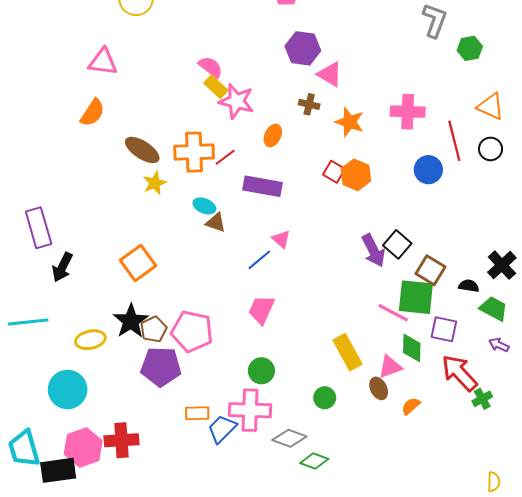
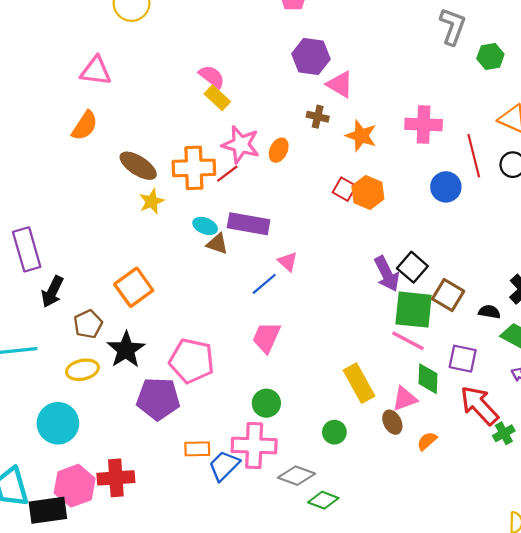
pink star: (237, 101) -> (241, 145), moved
purple rectangle: (262, 186) -> (249, 224), moved
green square: (416, 297) -> (414, 310), moved
brown pentagon: (154, 329) -> (88, 324), moved

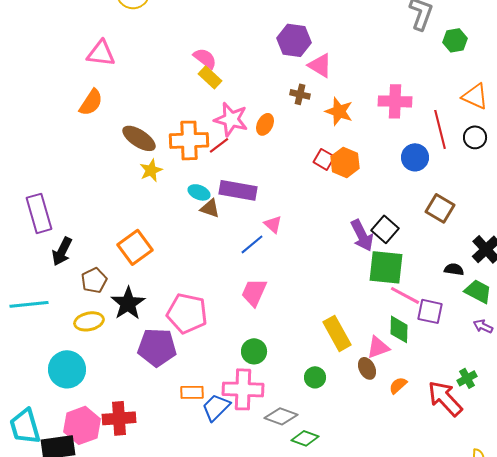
brown square: (448, 295) -> (440, 208), moved
pink line: (408, 341) -> (405, 295), moved
red arrow: (479, 405) -> (445, 398), moved

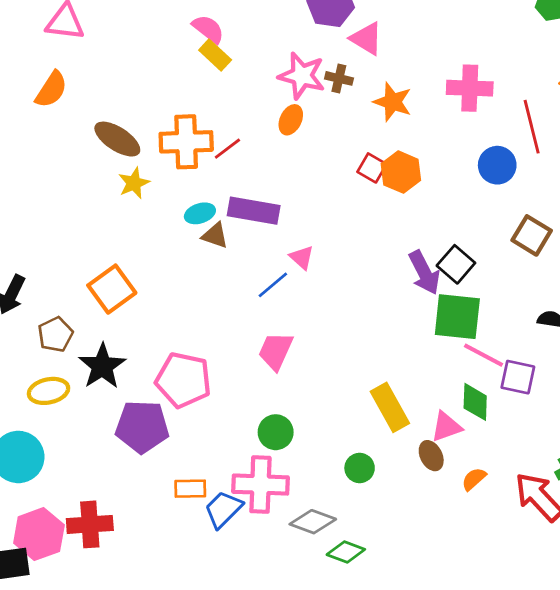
pink star: (231, 119) -> (302, 76), moved
cyan ellipse: (199, 192) -> (200, 213), turned -40

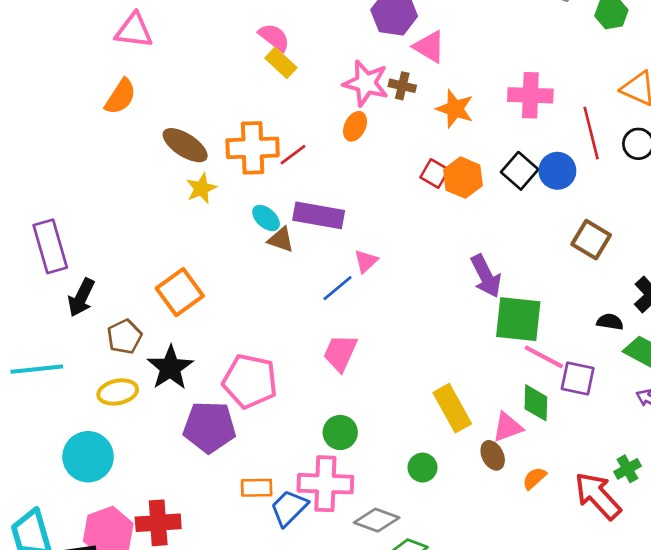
cyan ellipse: (200, 213) -> (266, 218), turned 60
pink triangle: (302, 257) -> (366, 261), turned 35
black square: (456, 264) -> (520, 171), moved

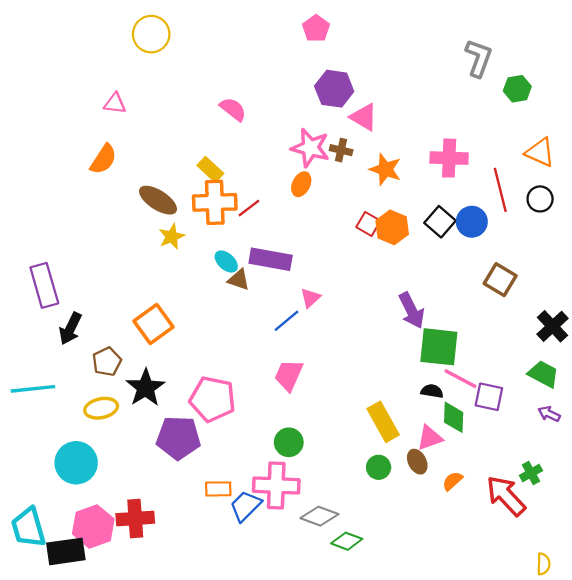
pink triangle: (134, 31) -> (115, 103), size x0.7
yellow rectangle: (281, 63) -> (210, 169), moved
black semicircle: (610, 322) -> (432, 391), moved
green circle: (422, 468) -> (379, 467), moved

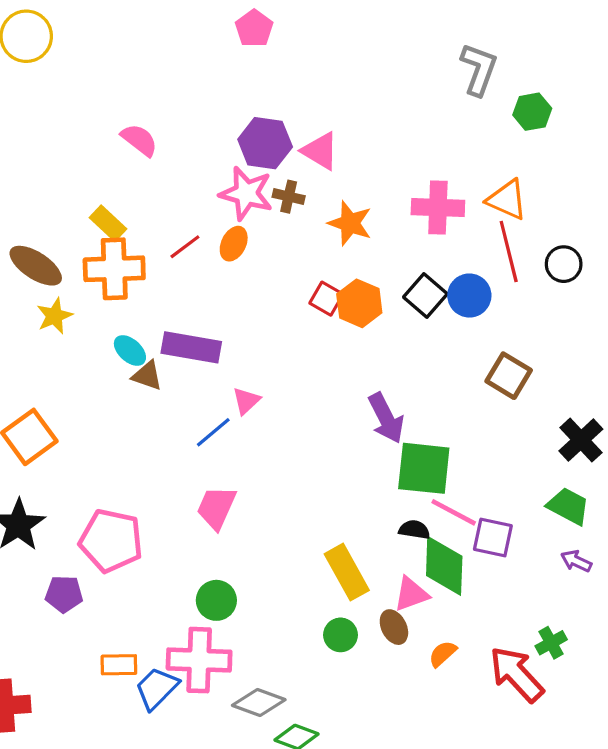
purple hexagon: (334, 89) -> (265, 143), moved
orange triangle: (540, 152) -> (507, 200), moved
red line: (249, 208) -> (185, 247), moved
green diamond: (454, 417) -> (444, 566), size x1.4
purple pentagon: (178, 438) -> (64, 594), size x0.6

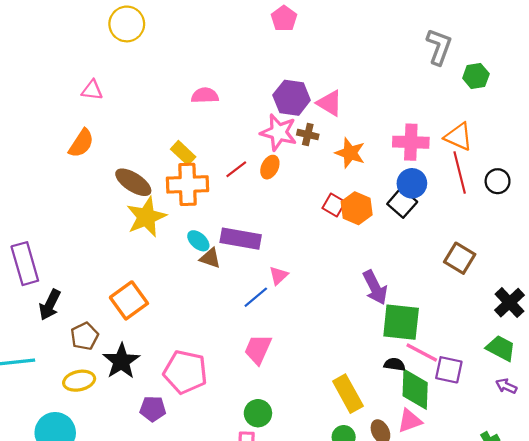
pink semicircle: (139, 140) -> (205, 96), turned -40
blue circle: (469, 296) -> (412, 183), moved
yellow star: (55, 316) -> (146, 217), size x1.6
pink triangle: (411, 594) -> (410, 421), moved

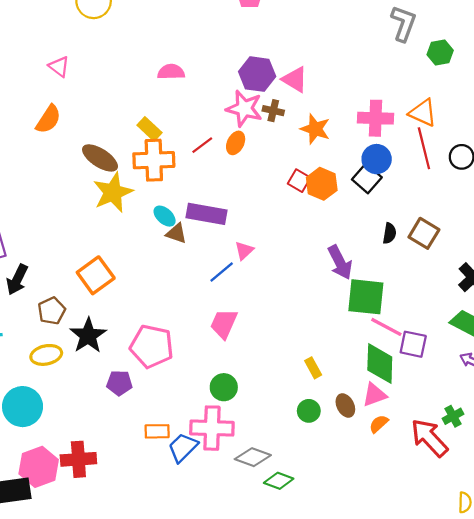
pink triangle: (92, 90) -> (59, 66), turned 30
black semicircle: (395, 364) -> (389, 233), moved, turned 90
yellow rectangle: (348, 394) -> (313, 368), size x0.6

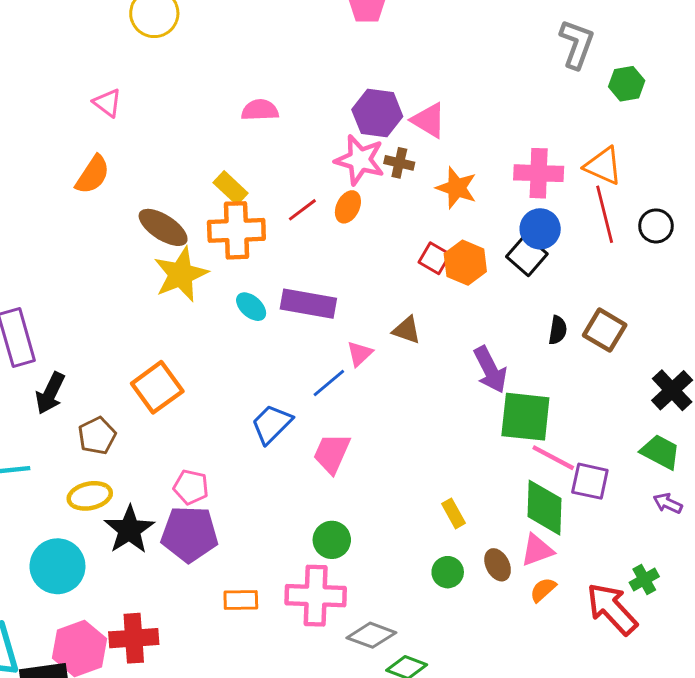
brown triangle: (176, 233) -> (407, 330), moved
black star: (88, 336) -> (129, 530), moved
pink pentagon: (152, 346) -> (191, 487), moved, size x0.6
purple pentagon: (119, 383) -> (190, 534), size x1.6
blue trapezoid: (183, 447) -> (272, 424), moved

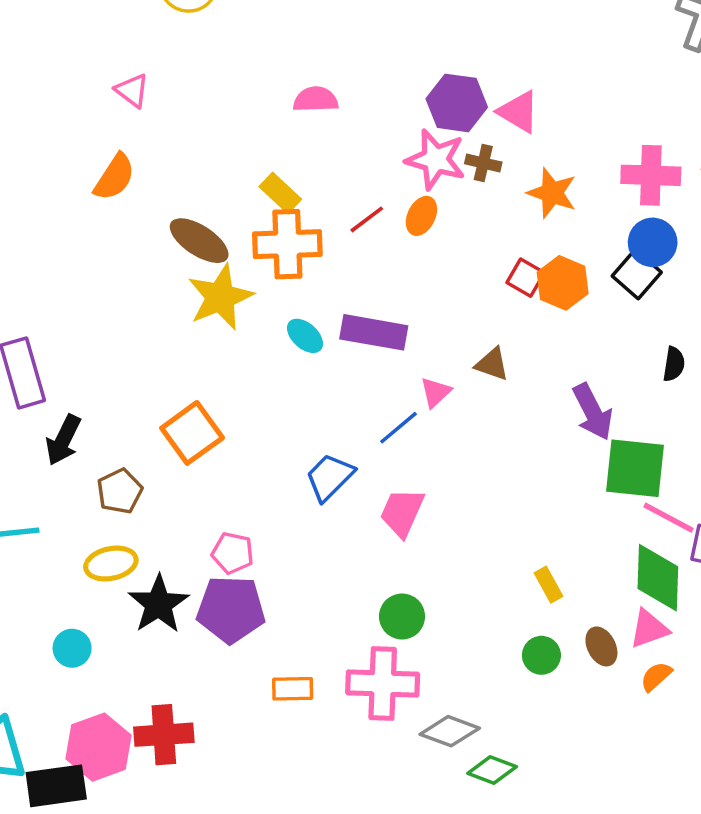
cyan circle: (57, 566) -> (72, 648), size x0.6

